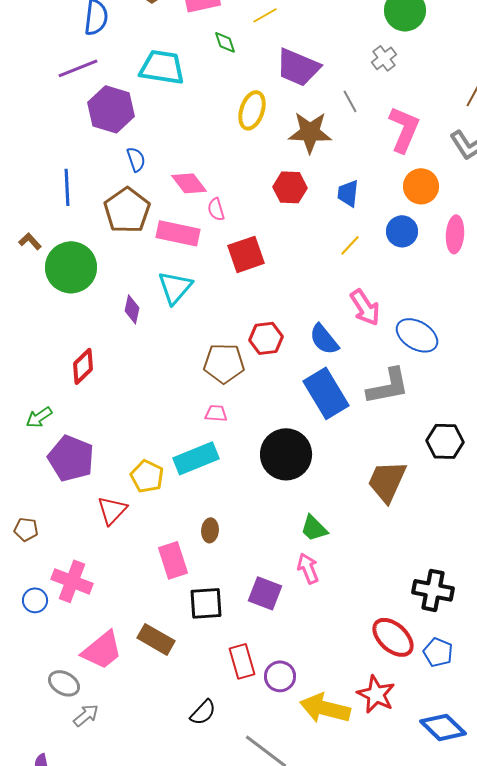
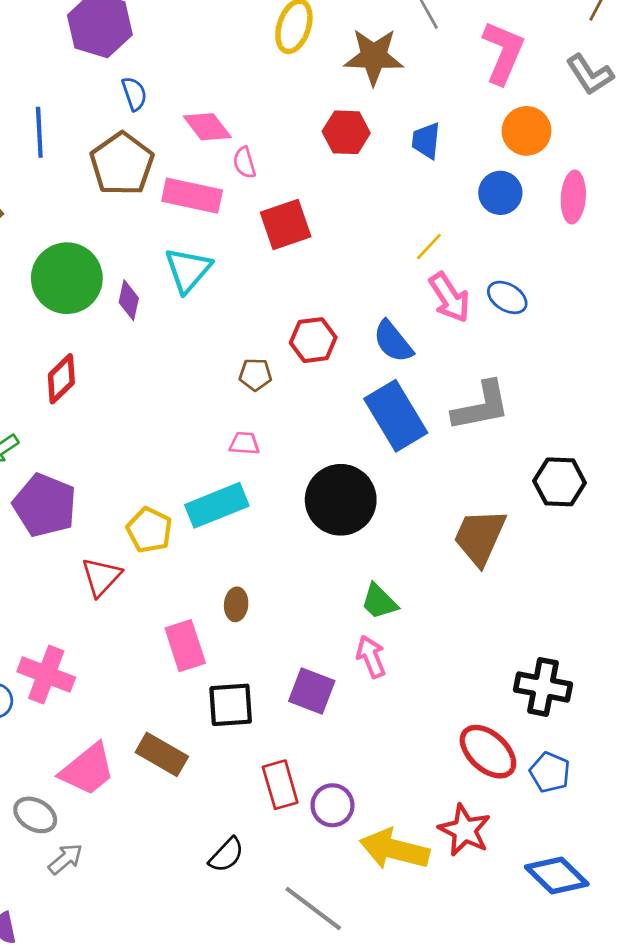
yellow line: (350, 245) -> (429, 247), moved
green circle: (71, 267) -> (67, 278), moved
blue ellipse: (417, 335) -> (507, 297), moved, size x0.7
brown pentagon: (224, 363) -> (255, 375), size x0.6

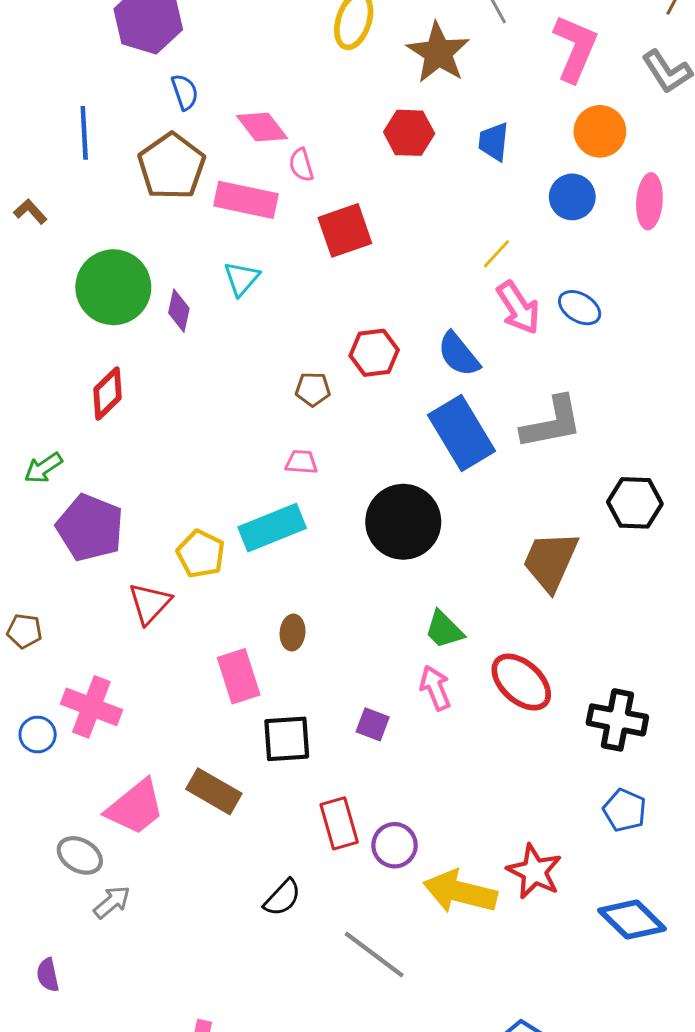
brown star: (374, 57) -> (438, 53), turned 30
cyan triangle: (188, 270) -> (242, 278), size x0.7
purple square: (312, 691) -> (373, 724), size x0.7
red ellipse: (488, 752) -> (521, 682), moved

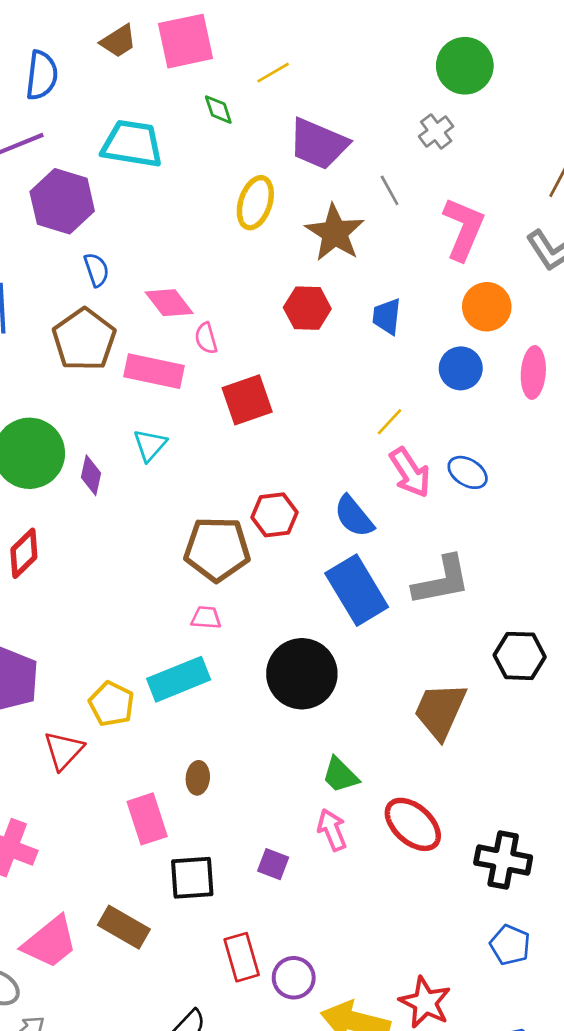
brown pentagon: (313, 389) -> (217, 549), size x2.0

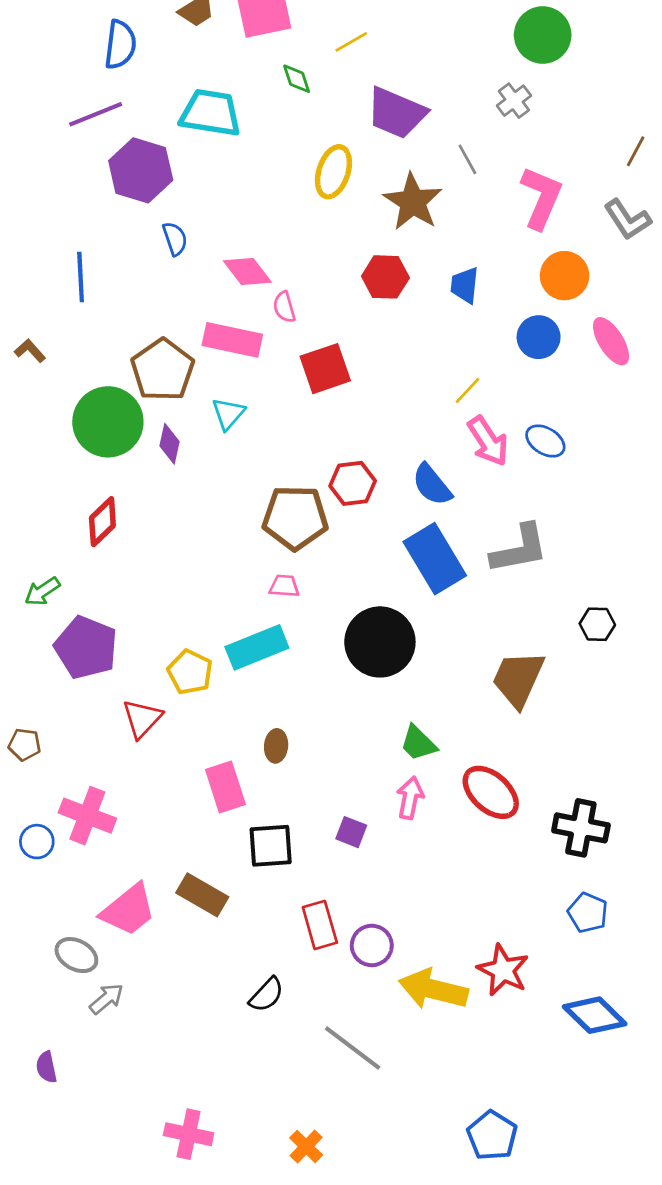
brown pentagon: (84, 340) -> (163, 370), moved
pink ellipse: (533, 372) -> (611, 341), turned -36
black hexagon: (520, 656) -> (597, 624), size x0.7
pink arrow: (332, 830) -> (410, 798), turned 33

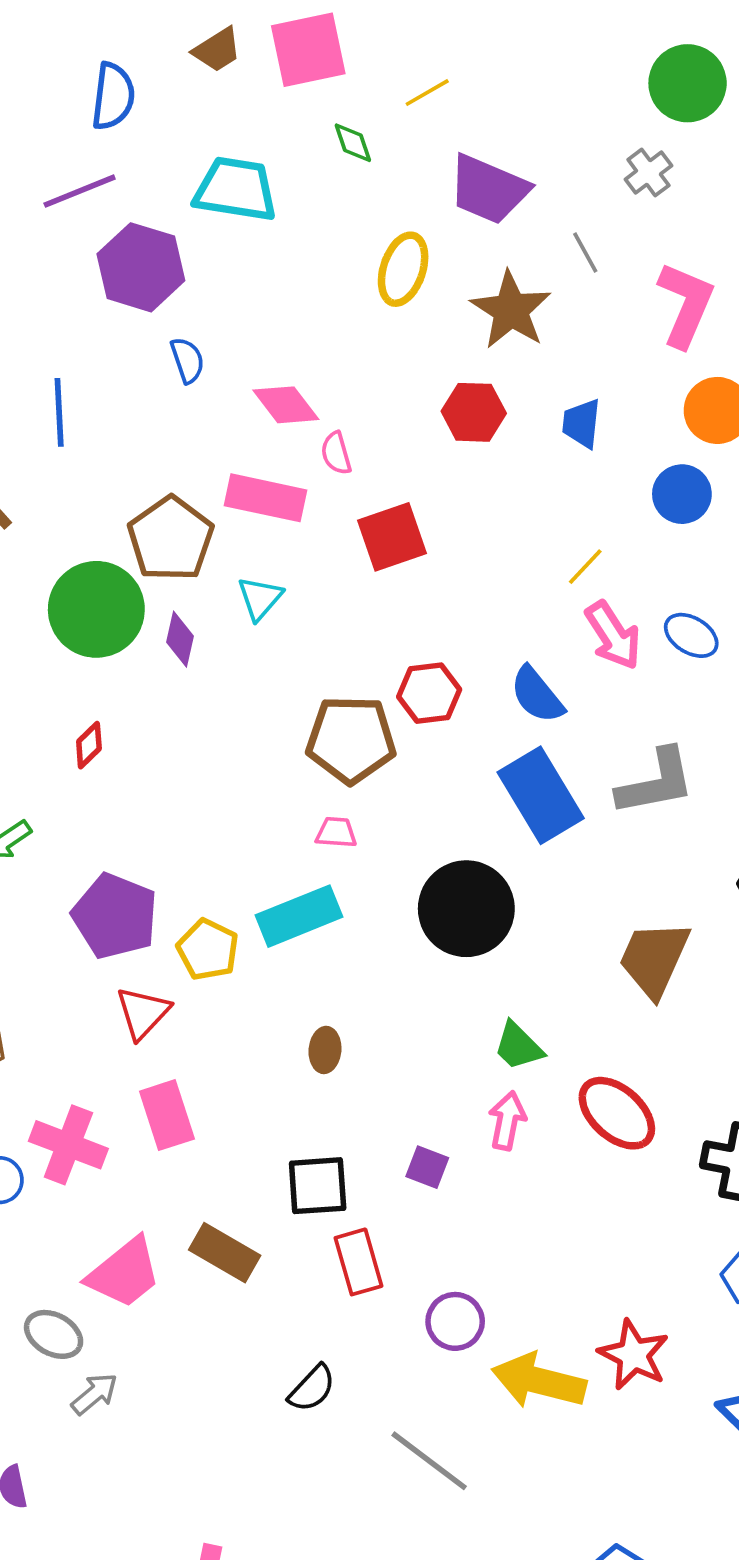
red diamond: (102, 522) -> (89, 745), size x0.7
purple pentagon: (86, 647) -> (115, 916), moved
pink rectangle: (225, 787) -> (167, 1115), moved
red rectangle: (320, 925) -> (358, 1262), moved

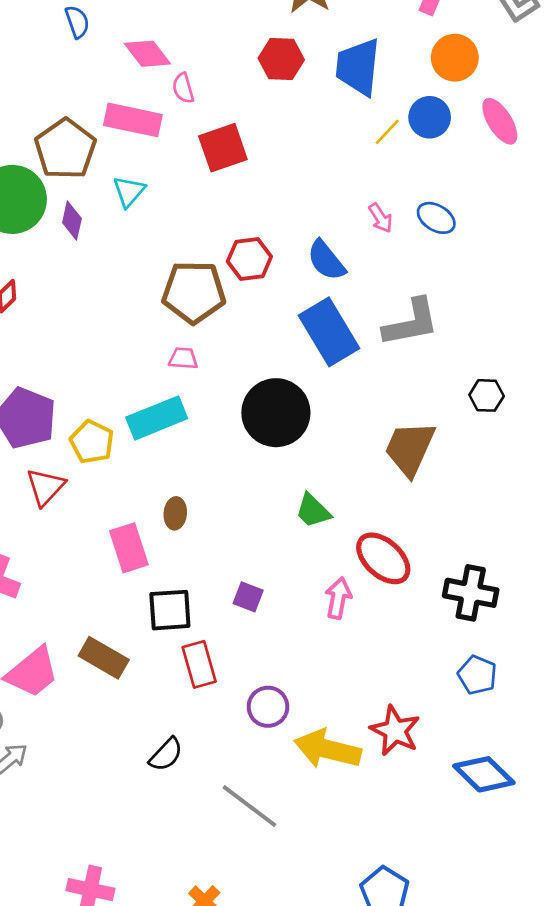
blue trapezoid: (582, 423) -> (358, 67), size x1.6
yellow line: (585, 567) -> (387, 132), moved
pink arrow: (613, 635) -> (381, 218), size x0.6
pink rectangle: (167, 1115) -> (129, 548), moved
pink arrow: (507, 1121) -> (338, 598), moved

